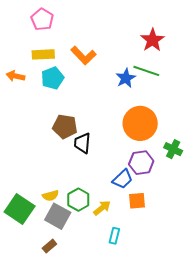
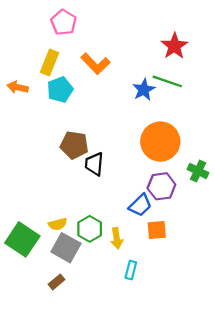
pink pentagon: (42, 19) -> (64, 22), moved
yellow rectangle: (43, 54) -> (49, 63), turned -65
yellow arrow: (102, 208) -> (117, 238), turned 120

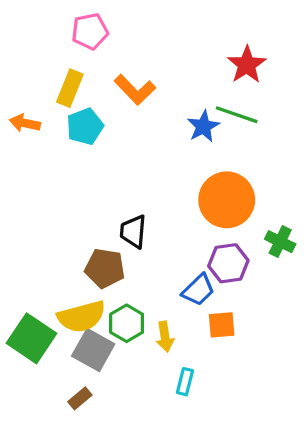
pink pentagon: (64, 22) -> (90, 31), turned 30
brown pentagon: (74, 145) -> (105, 268), moved
yellow semicircle: (58, 224) -> (82, 317), size x1.8

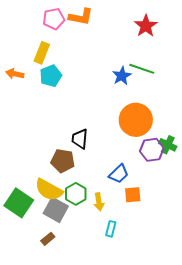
red star: (247, 65) -> (146, 26), moved
orange L-shape: (135, 90) -> (81, 17), moved, turned -35
purple hexagon: (228, 263) -> (152, 150), moved
yellow semicircle: (82, 317) -> (49, 190), turned 44

